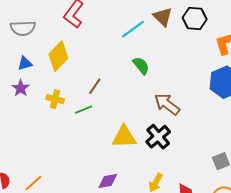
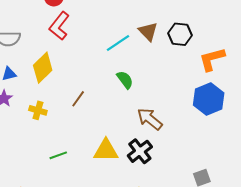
green line: (84, 110) -> (58, 155), moved

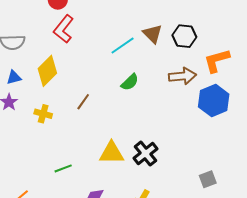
green semicircle: (125, 80) -> (130, 82), turned 84
brown arrow: (150, 119) -> (182, 76), moved, turned 136
green line: (58, 155) -> (63, 168), moved

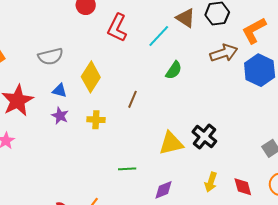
red L-shape: (64, 29) -> (117, 28), moved
blue triangle: (14, 77) -> (59, 91), turned 42
green line: (63, 168) -> (127, 169), turned 30

